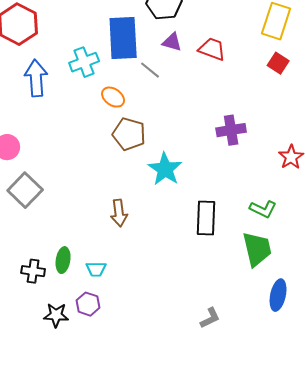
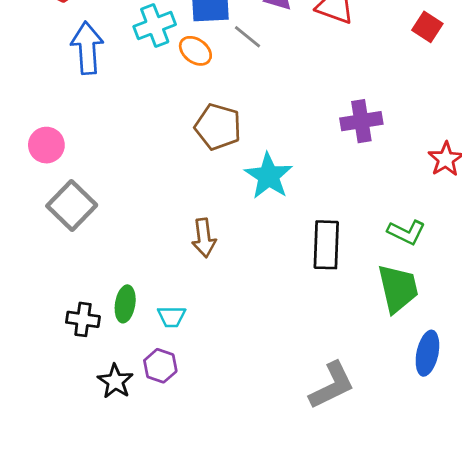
orange ellipse: (113, 97) -> (195, 51), moved
black star: (56, 315) -> (115, 381), turned 30
gray L-shape: (210, 318) -> (332, 385), size x1.6

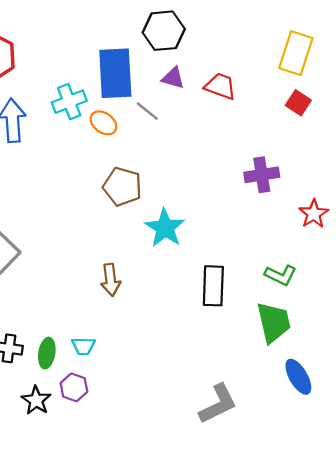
purple cross: (361, 121) -> (262, 175), moved
green ellipse: (125, 304) -> (47, 353), moved
blue ellipse: (427, 353) -> (298, 377), turned -42

